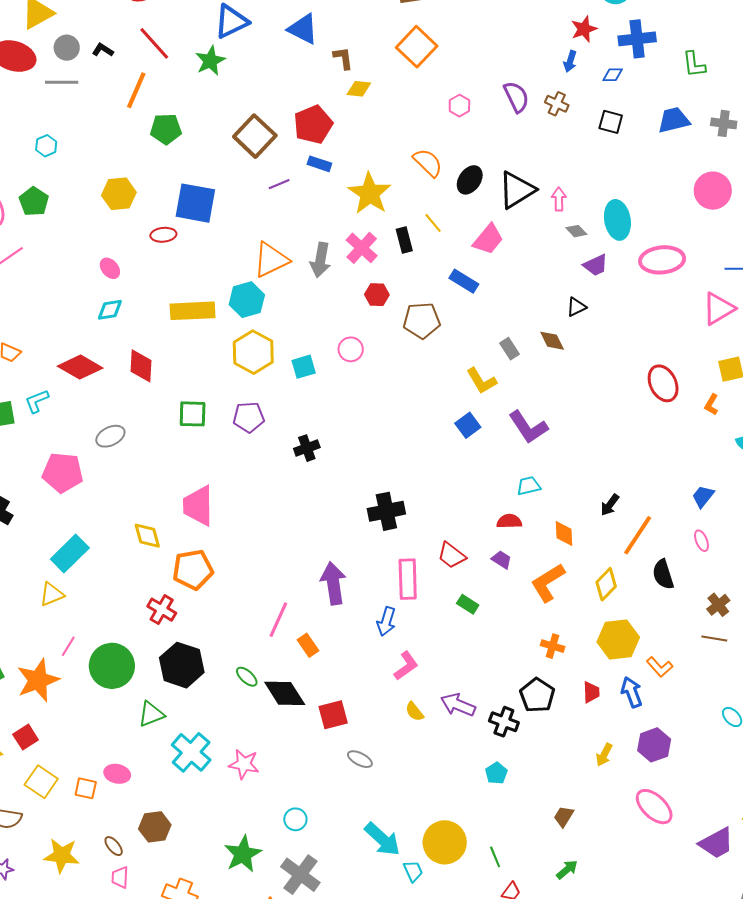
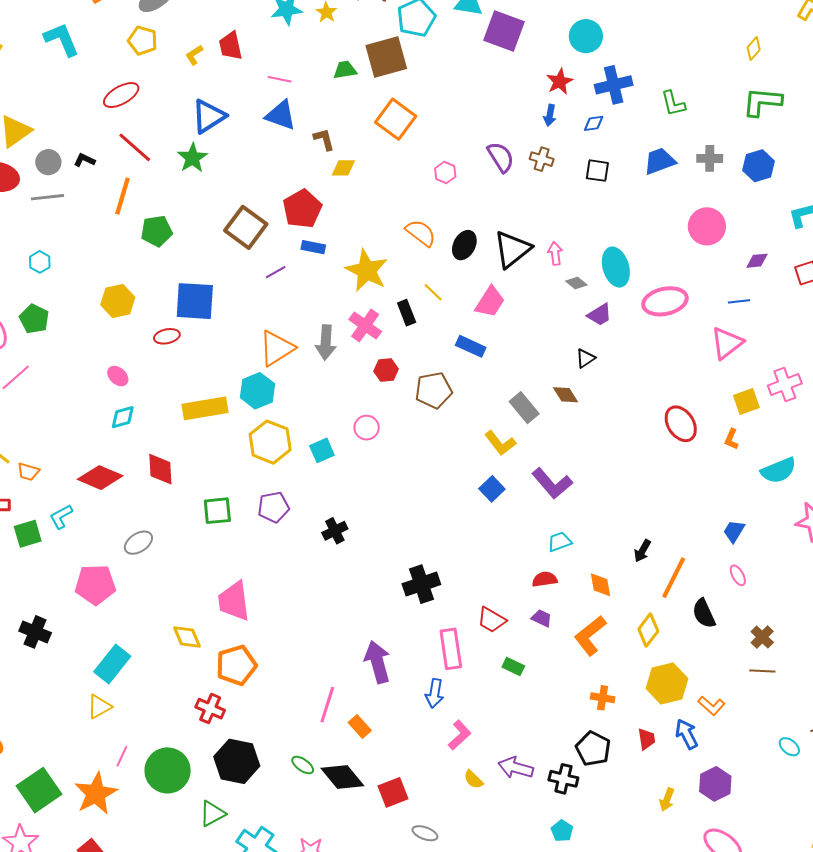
gray rectangle: (509, 349) -> (524, 408), size x1.4

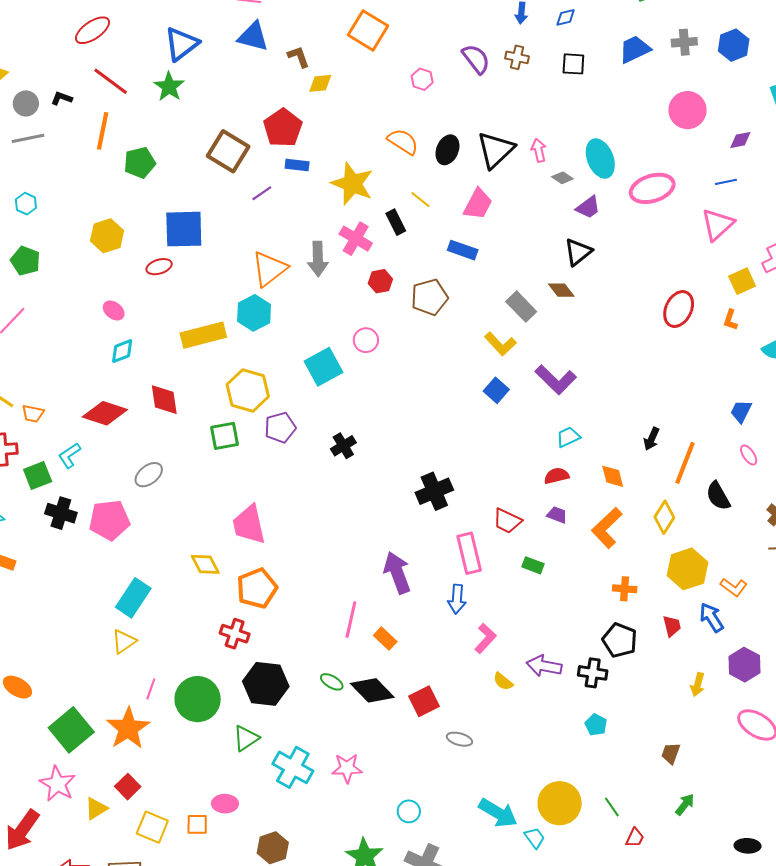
black triangle: (585, 358) -> (578, 252), size x1.4
red ellipse: (681, 424) -> (679, 309), turned 63
yellow hexagon: (270, 442) -> (248, 390), moved
cyan square: (322, 450) -> (323, 367), size x1.5
black cross: (35, 632) -> (61, 513), moved

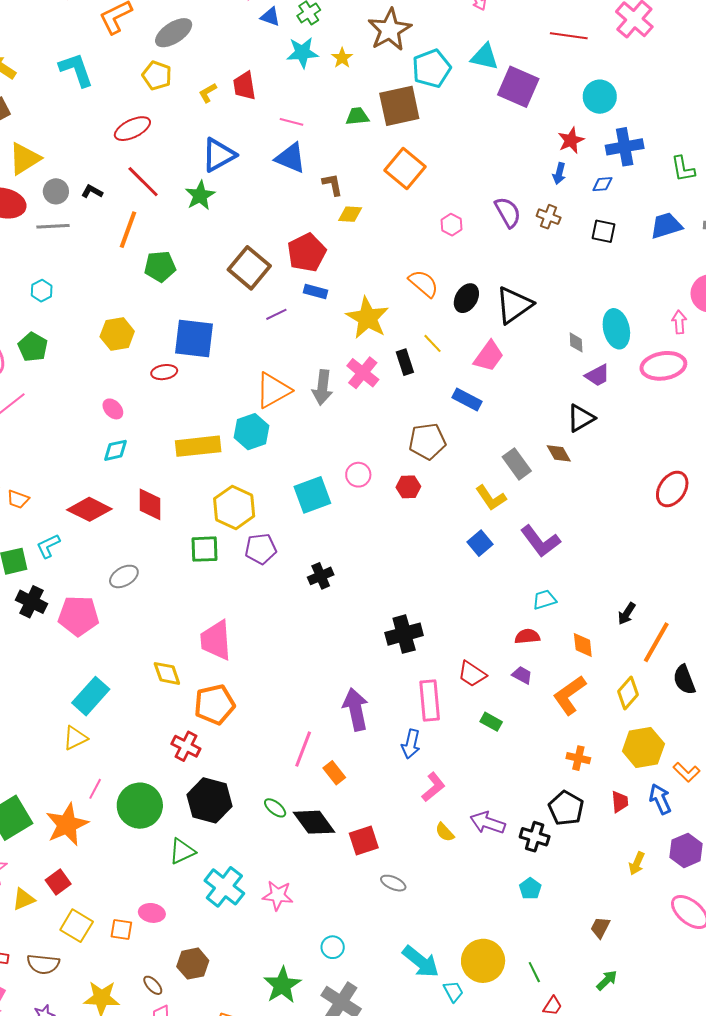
pink arrow: (539, 150) -> (679, 322), moved
gray diamond: (562, 178) -> (576, 342), turned 45
red hexagon: (380, 281) -> (408, 487), moved

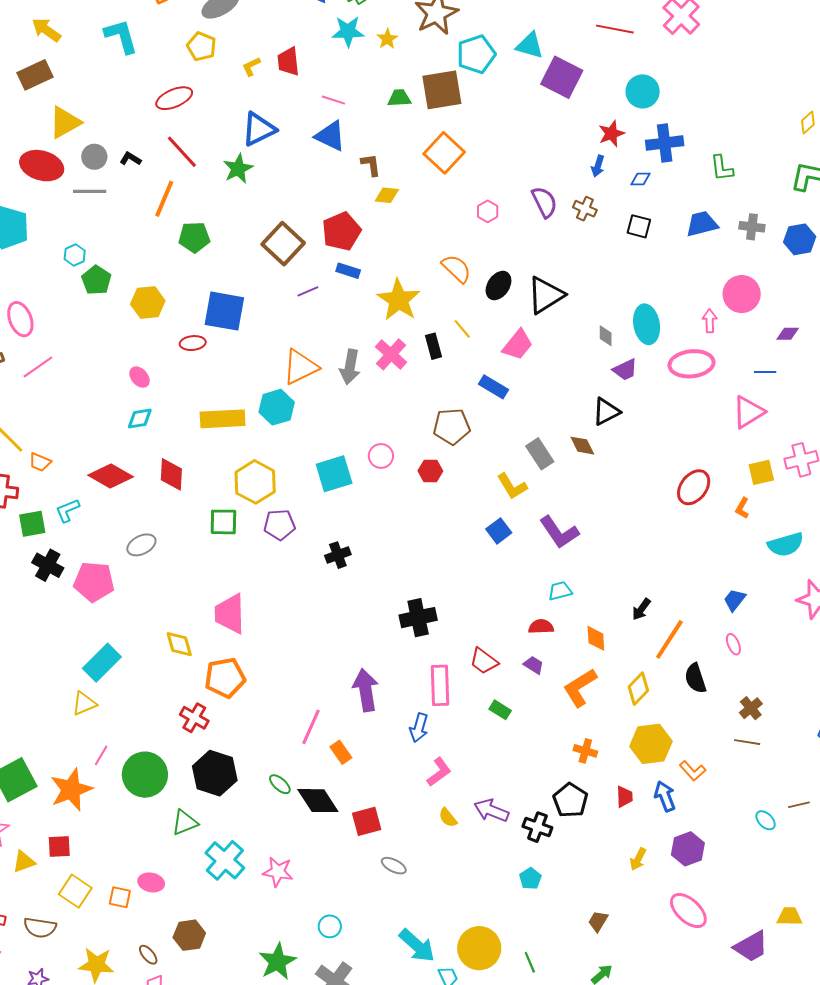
green pentagon: (33, 347) -> (96, 280), moved
red square: (58, 882) -> (59, 846), turned 30

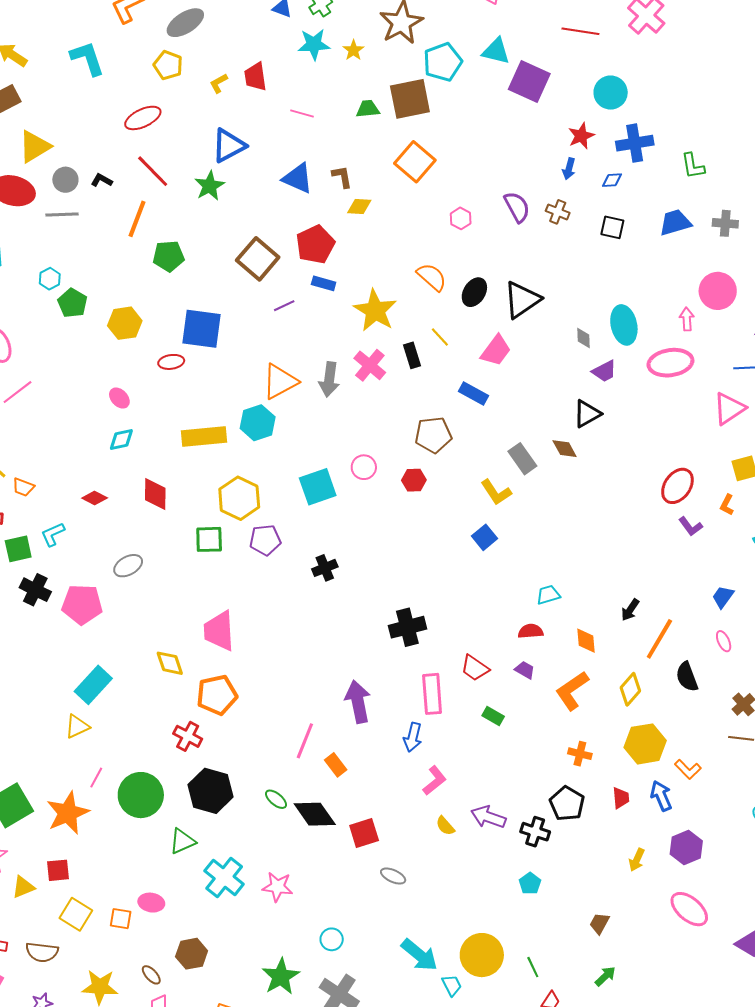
blue triangle: (330, 136) -> (298, 178), moved
red diamond: (111, 476) -> (95, 498), size x0.6
purple L-shape: (559, 532) -> (691, 526), moved, size x0.6

